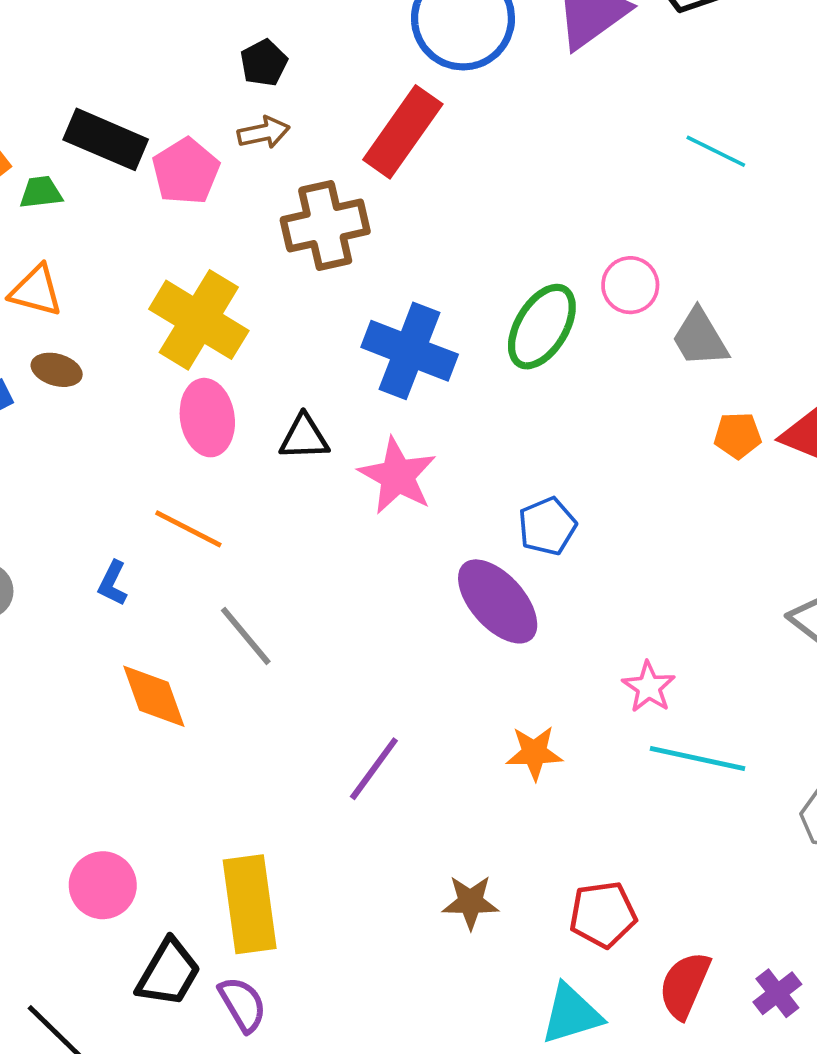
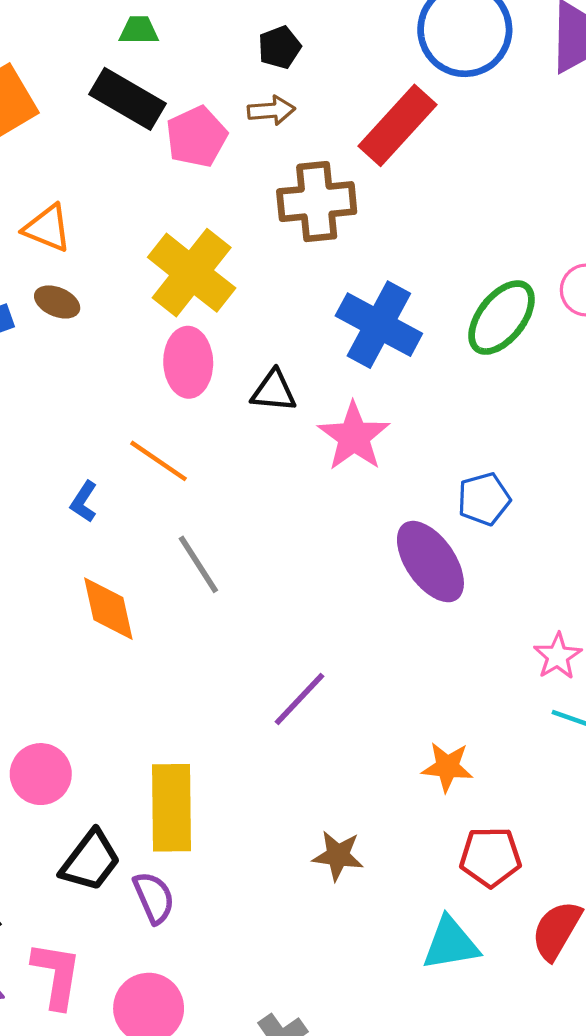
green trapezoid: (41, 192) -> (139, 30), moved
orange star: (534, 753) -> (447, 767), moved
brown star: (470, 902) -> (338, 856), moved

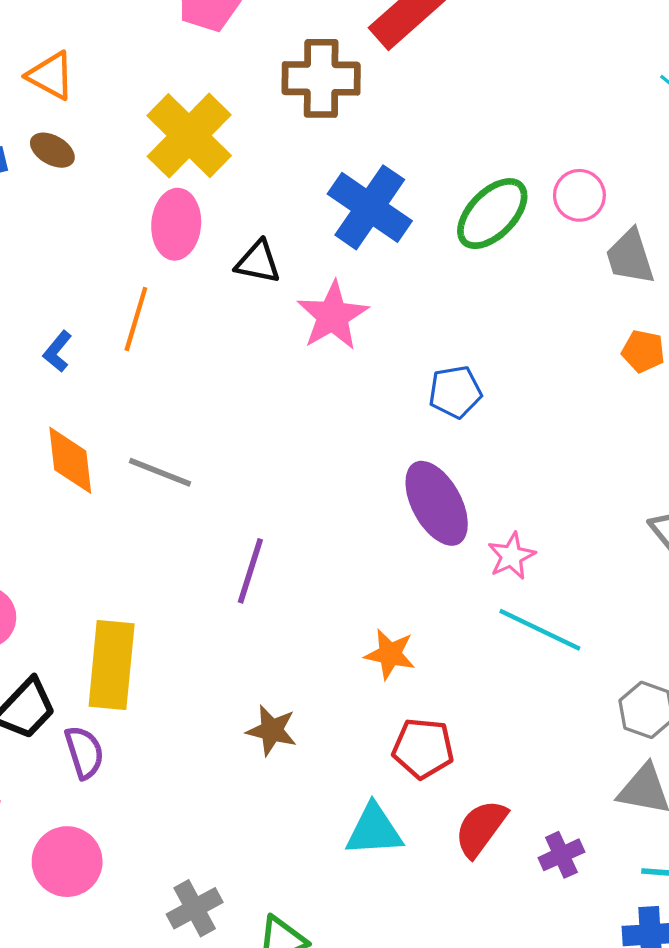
orange line: (158, 461) -> (136, 319), turned 66
purple ellipse: (430, 562) -> (437, 503), moved
gray line: (198, 564) -> (160, 472), moved, turned -42
purple line: (300, 699) -> (250, 571), turned -32

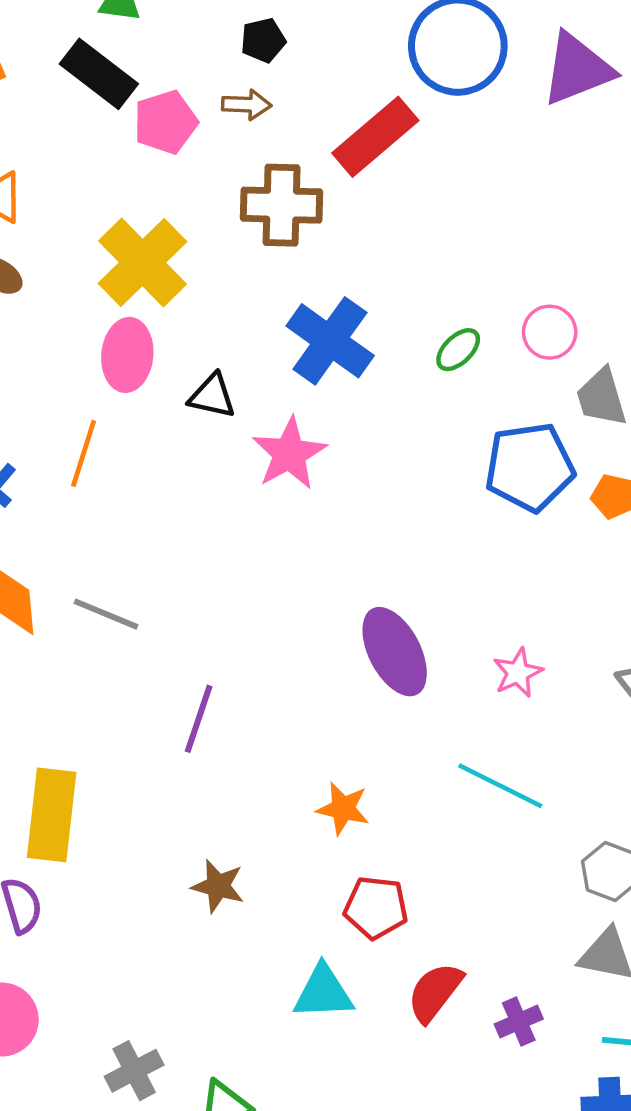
green ellipse: (492, 214) -> (458, 350), size x0.6
blue pentagon: (455, 392) -> (530, 467), moved, size x1.6
pink star: (511, 556) -> (518, 673), moved

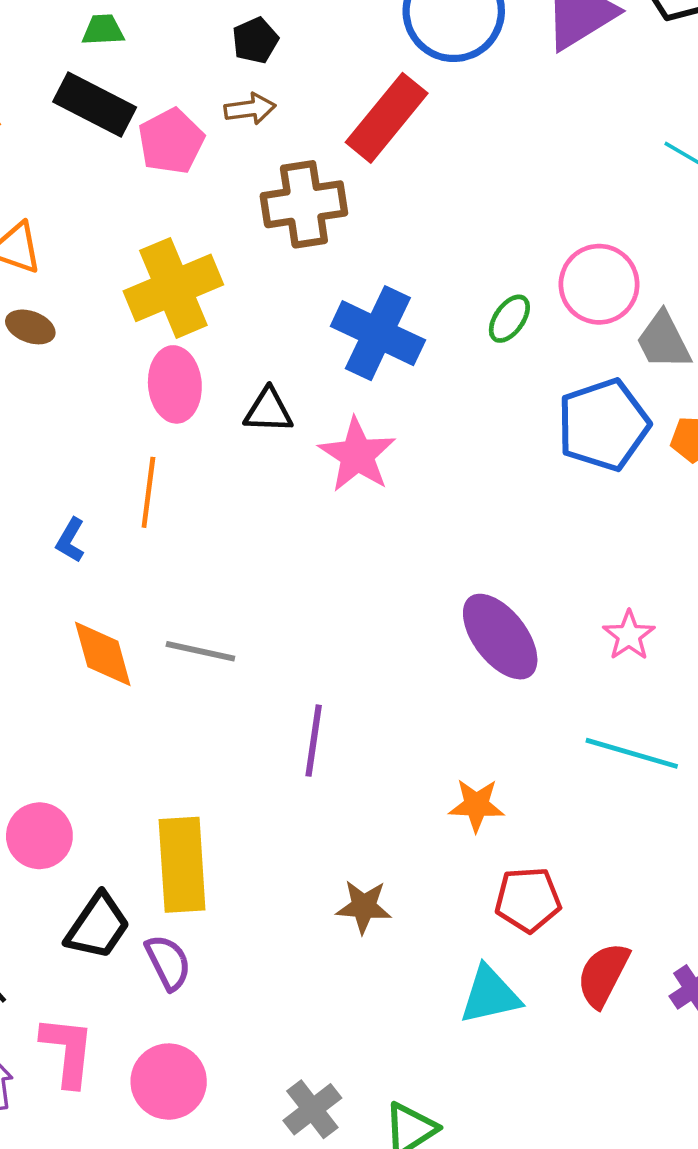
yellow cross: (143, 262) -> (173, 288), turned 32
pink circle: (550, 332) -> (599, 284), size x1.4

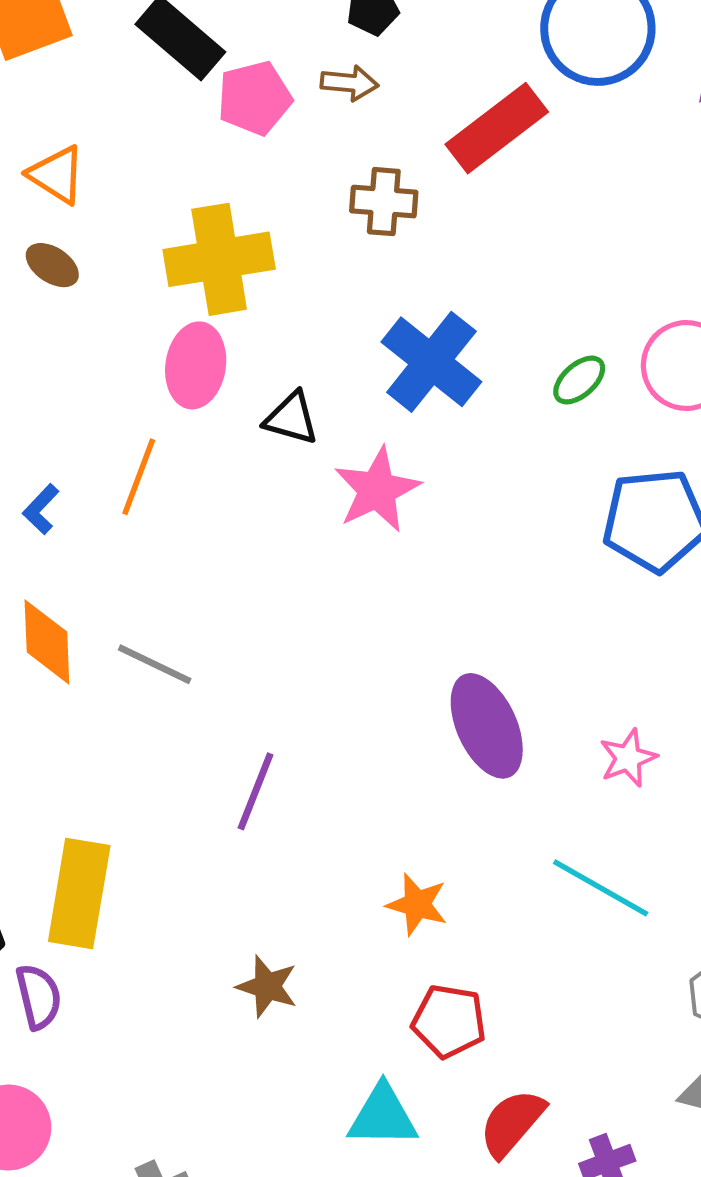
brown cross: (304, 204) -> (384, 202), size x0.7

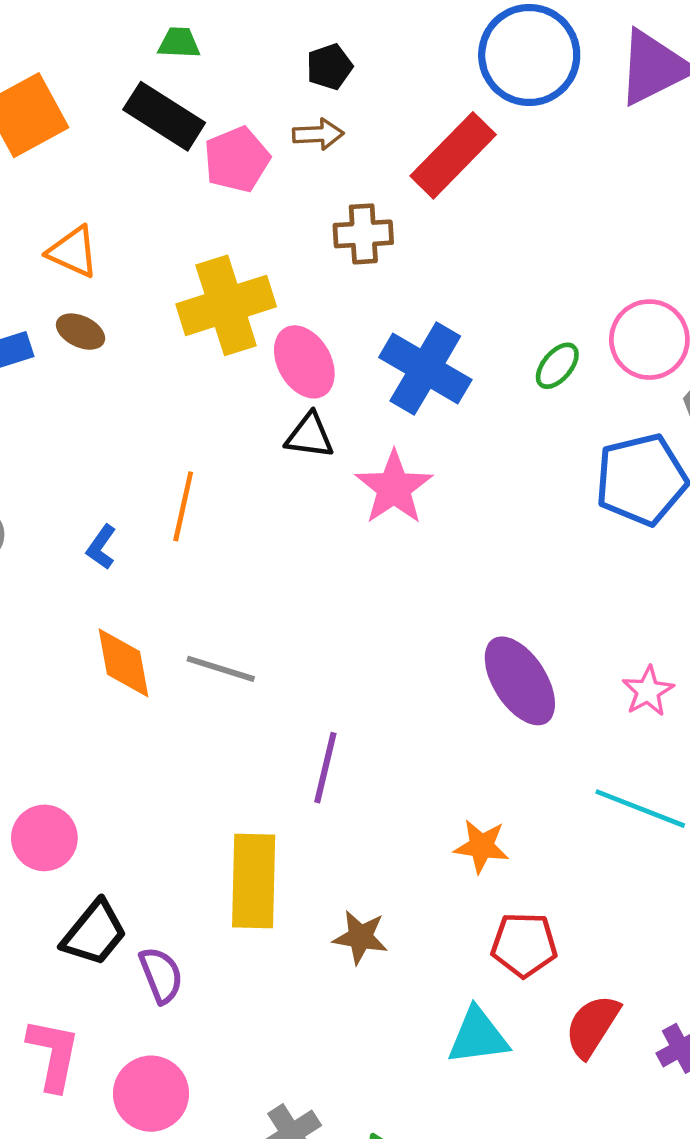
pink ellipse: (196, 365) -> (304, 362), moved, turned -30
yellow rectangle: (79, 893) -> (254, 881), moved

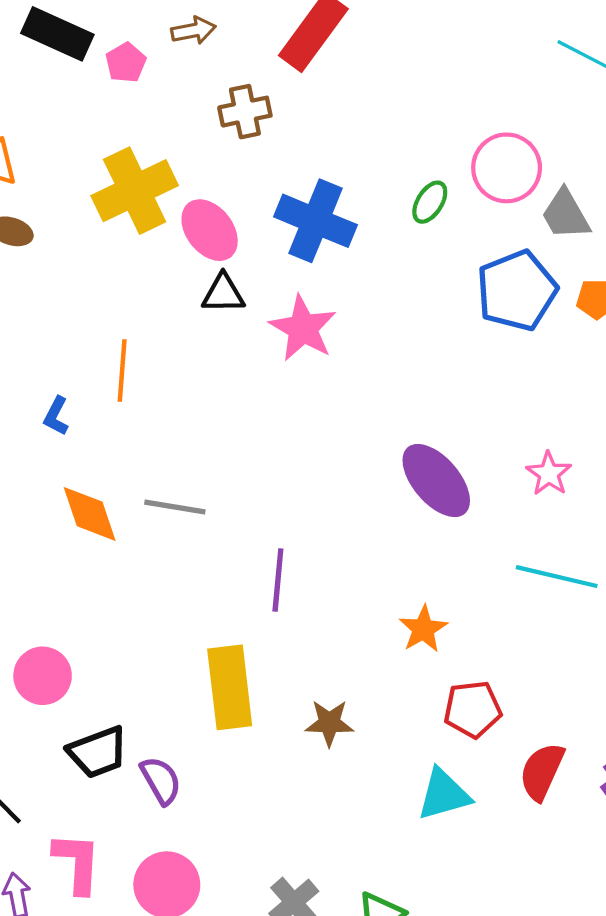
pink pentagon: (237, 160) -> (126, 63), size x0.7
orange star: (481, 846) -> (423, 629), turned -30
black trapezoid: (94, 933) -> (98, 752), turned 38

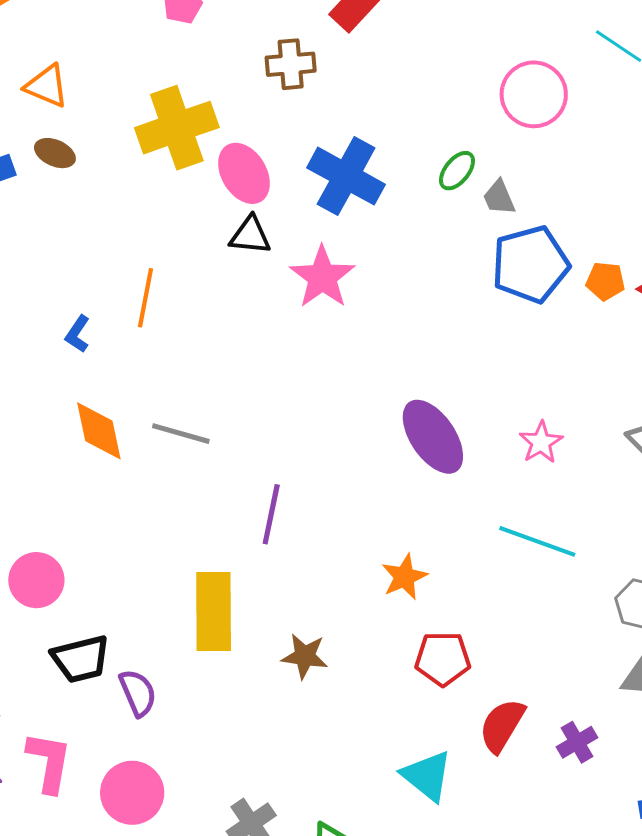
pink circle: (507, 168) -> (534, 94), moved
gray trapezoid: (566, 215) -> (499, 197), moved, size x0.7
cyan triangle: (444, 794) -> (427, 776), moved, turned 48

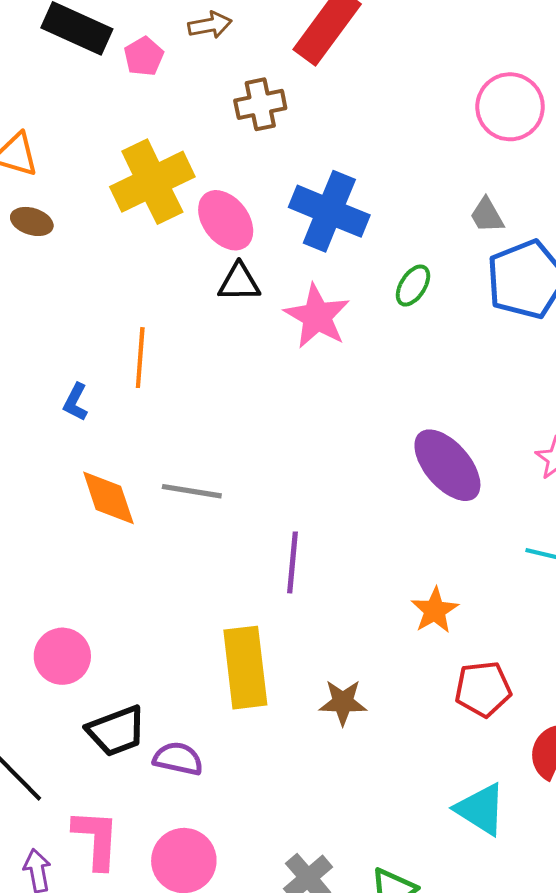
green ellipse: (457, 171) -> (413, 286), moved
purple semicircle: (138, 693) -> (178, 759), turned -48

